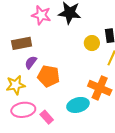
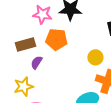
yellow circle: (92, 43) -> (95, 57), moved
orange pentagon: (49, 76) -> (56, 39), moved

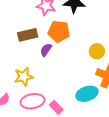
purple semicircle: (36, 62) -> (46, 50), moved

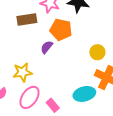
brown rectangle: (28, 35) -> (27, 20), moved
pink ellipse: (33, 101) -> (30, 97), turned -50

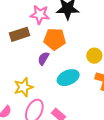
cyan ellipse: (84, 94) -> (68, 78), moved

